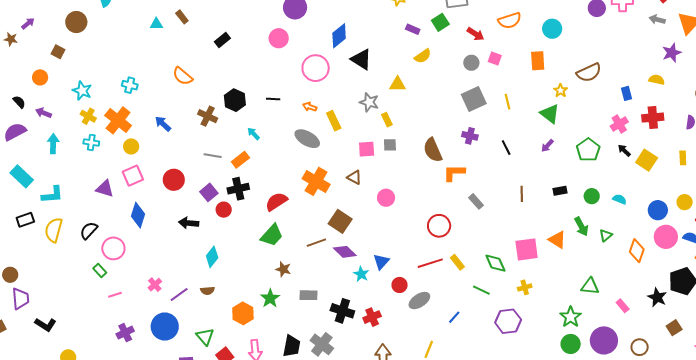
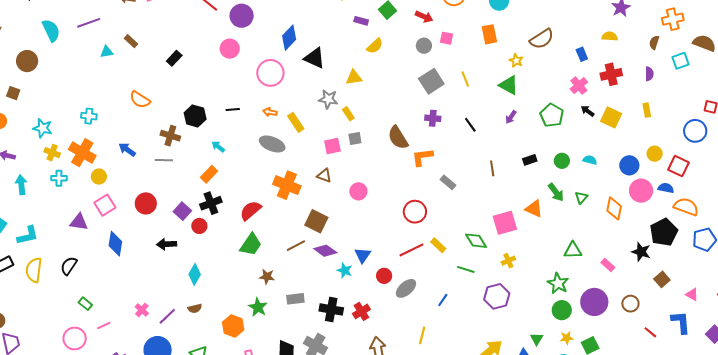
gray line: (213, 156) -> (164, 160), moved
pink circle: (113, 248) -> (75, 338), moved

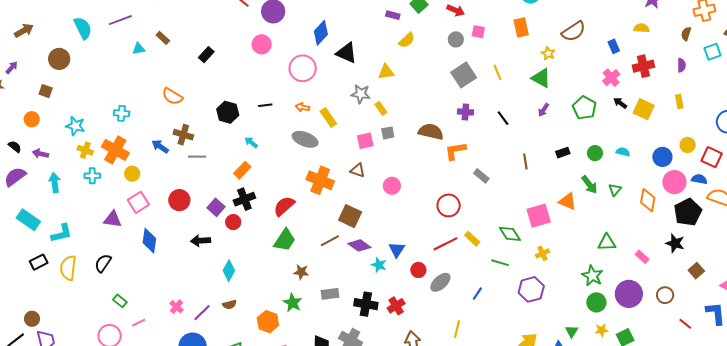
brown cross: (170, 136) -> (183, 135), moved
brown semicircle: (398, 138) -> (431, 132), turned 135
black pentagon: (664, 232) -> (688, 212), moved

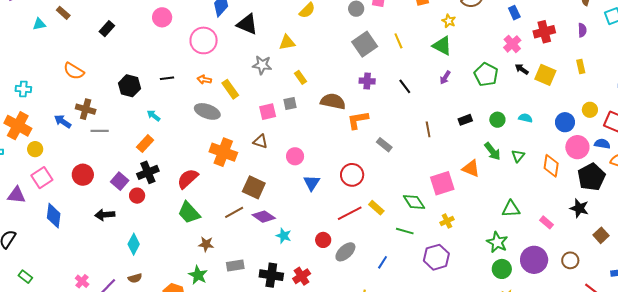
yellow rectangle: (381, 108) -> (300, 77), moved
green trapezoid: (285, 240) -> (189, 213), turned 105
blue triangle: (397, 250) -> (312, 183), moved

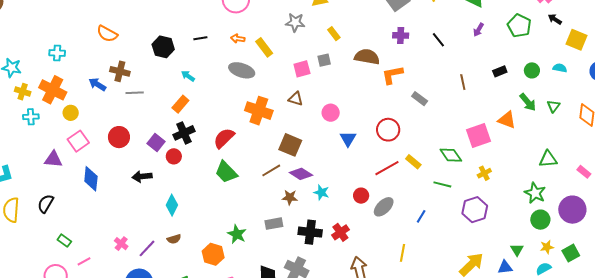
yellow square: (545, 75) -> (576, 40), moved
brown star: (206, 244) -> (290, 197), moved

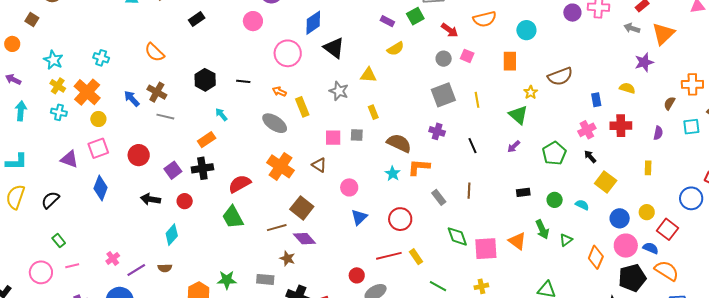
brown line: (463, 82) -> (469, 191), moved
green diamond: (451, 155) -> (457, 236), moved
red circle: (174, 156) -> (185, 201), moved
cyan star: (321, 192) -> (393, 174), moved
green star: (237, 234) -> (227, 280), turned 30

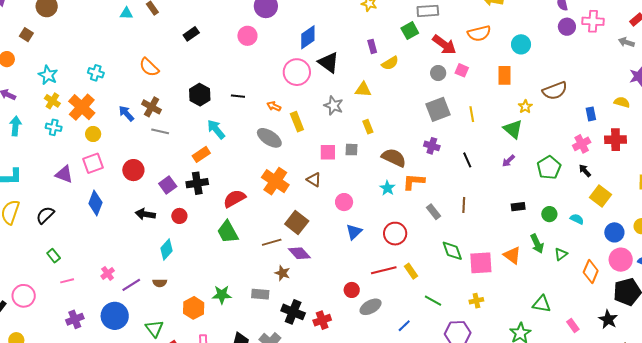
purple rectangle: (387, 21) -> (372, 46), moved, turned 48
red arrow: (450, 30) -> (444, 45), size x1.4
pink circle: (288, 53) -> (297, 72), moved
cyan arrow: (221, 114) -> (216, 129), size x1.5
pink circle: (41, 272) -> (24, 296), moved

